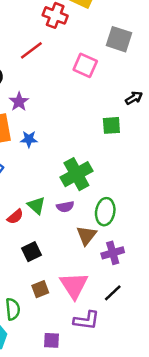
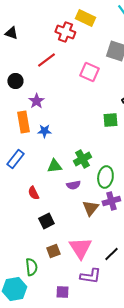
green cross: (76, 174) -> (82, 159), size x0.7
green triangle: (36, 205) -> (54, 166), moved, turned -49
green ellipse: (105, 212) -> (105, 177), moved
red semicircle: (15, 217) -> (33, 193), turned 104
purple cross: (113, 253) -> (111, 201), moved

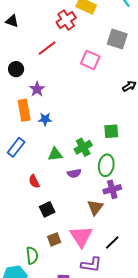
red cross: (65, 32) -> (66, 20), turned 36
green square: (110, 120) -> (111, 131), moved
brown triangle: (90, 208) -> (95, 207), moved

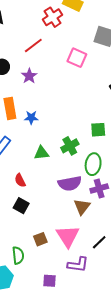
purple star: (37, 89) -> (29, 76), moved
purple semicircle: (74, 173) -> (70, 183), moved, size x1.6
black square: (47, 209) -> (21, 206), moved, turned -35

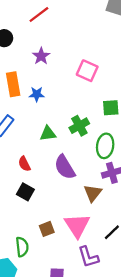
pink square: (77, 58) -> (87, 71), moved
purple star: (29, 76) -> (41, 56), moved
purple semicircle: (70, 183) -> (65, 167), moved, turned 70
purple L-shape: (78, 265) -> (88, 257), turned 65

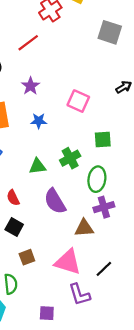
blue star: (37, 94) -> (39, 121), moved
brown triangle: (93, 193) -> (84, 228), turned 48
pink triangle: (77, 226) -> (68, 262), turned -40
brown square: (47, 229) -> (27, 257), moved

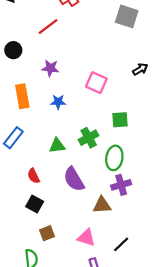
purple star: (30, 86) -> (50, 68), turned -30
pink triangle: (68, 262) -> (86, 238), size x0.7

